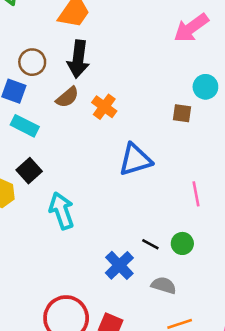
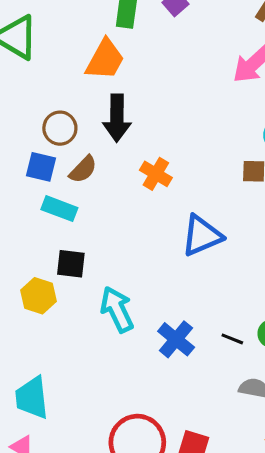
brown semicircle: (67, 97) -> (83, 169), moved
black square: (29, 171) -> (71, 264), turned -35
blue cross: (119, 265) -> (176, 339), moved

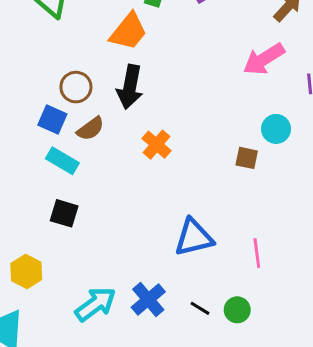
blue triangle: (202, 236) -> (194, 237), moved
yellow hexagon: (38, 296) -> (26, 272), moved
cyan arrow: (117, 309) -> (96, 304), moved, turned 69

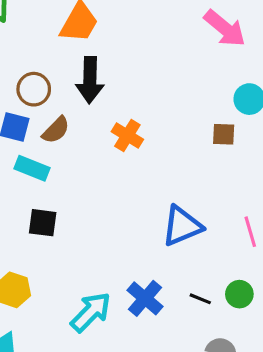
pink arrow: (264, 59) -> (225, 28), turned -99

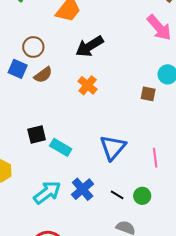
black arrow: (90, 80) -> (90, 46), moved, turned 48
cyan rectangle: (32, 168) -> (61, 147), moved
black square: (43, 223) -> (37, 135), moved, turned -30
blue triangle: (182, 226) -> (113, 147), turned -36

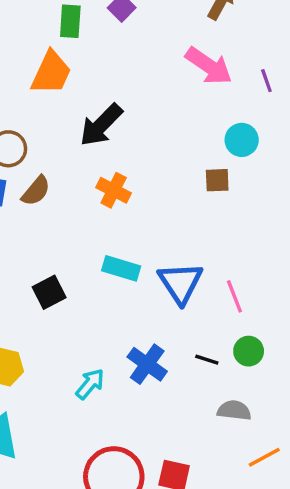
cyan rectangle: (61, 147) -> (121, 268), moved
pink line: (155, 158) -> (234, 296), moved
cyan arrow: (47, 192) -> (90, 384), size x0.7

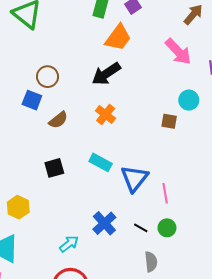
orange trapezoid: (51, 73) -> (118, 38), moved
brown semicircle: (36, 191) -> (58, 120), moved
cyan arrow: (90, 384) -> (69, 244), moved
gray semicircle: (234, 410) -> (151, 262), turned 66

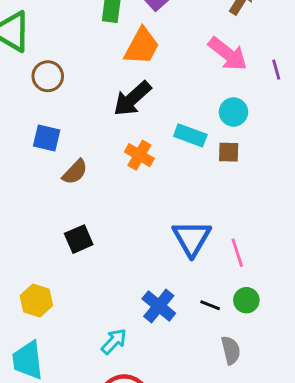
brown circle: (48, 77) -> (48, 76), moved
blue square: (32, 100) -> (47, 138), moved
cyan circle: (189, 100) -> (233, 112), moved
cyan rectangle: (101, 162) -> (190, 135), moved

